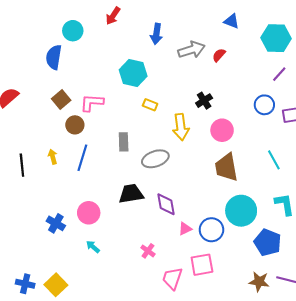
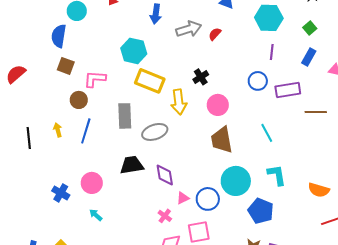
purple line: (279, 74) -> (272, 52), turned -35
brown square: (61, 100) -> (66, 66), moved, turned -30
yellow rectangle: (150, 105) -> (150, 81), size x2.0
gray rectangle: (124, 142) -> (125, 116), size x1.4
pink cross: (148, 251) -> (165, 216), moved

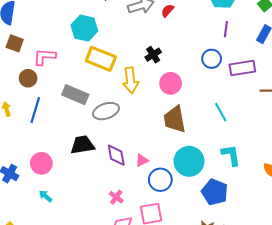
gray rectangle: (125, 116) -> (75, 95), turned -65
pink triangle: (183, 198) -> (142, 160), moved

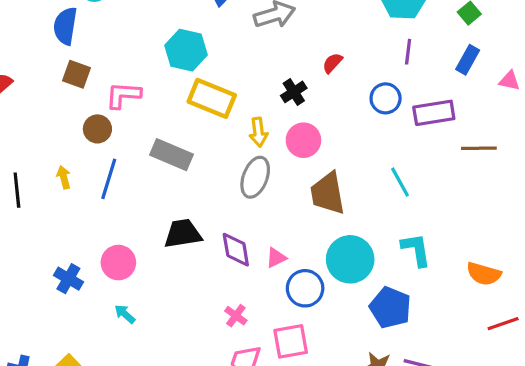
red semicircle: (167, 11) -> (332, 63), moved
yellow arrow: (131, 80) -> (258, 132), size x0.7
pink circle: (171, 83) -> (303, 140), moved
gray ellipse: (106, 111) -> (255, 177), moved, turned -50

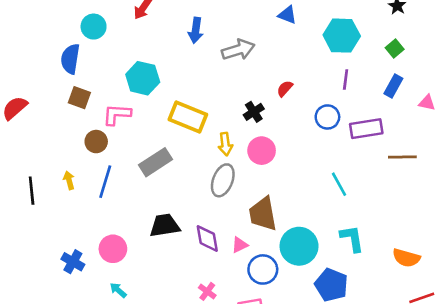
cyan hexagon: (186, 50) -> (143, 78), moved
gray rectangle: (171, 155) -> (156, 162), turned -56
brown trapezoid: (328, 193) -> (263, 214), moved

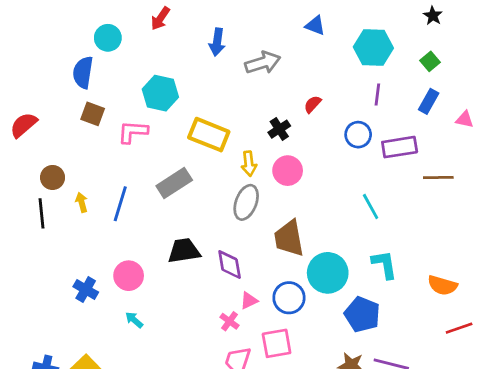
brown circle: (96, 142) -> (53, 177), moved
pink triangle: (240, 245) -> (249, 301), moved

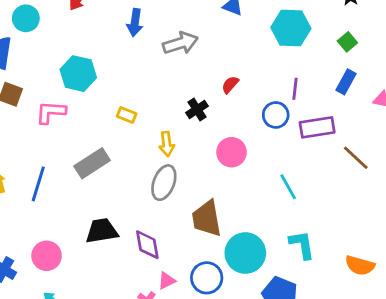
purple line: (377, 95) -> (295, 89), moved
yellow rectangle: (209, 135) -> (127, 115), size x0.5
pink circle: (288, 171) -> (232, 152), moved
brown line: (438, 177) -> (356, 158), turned 44

